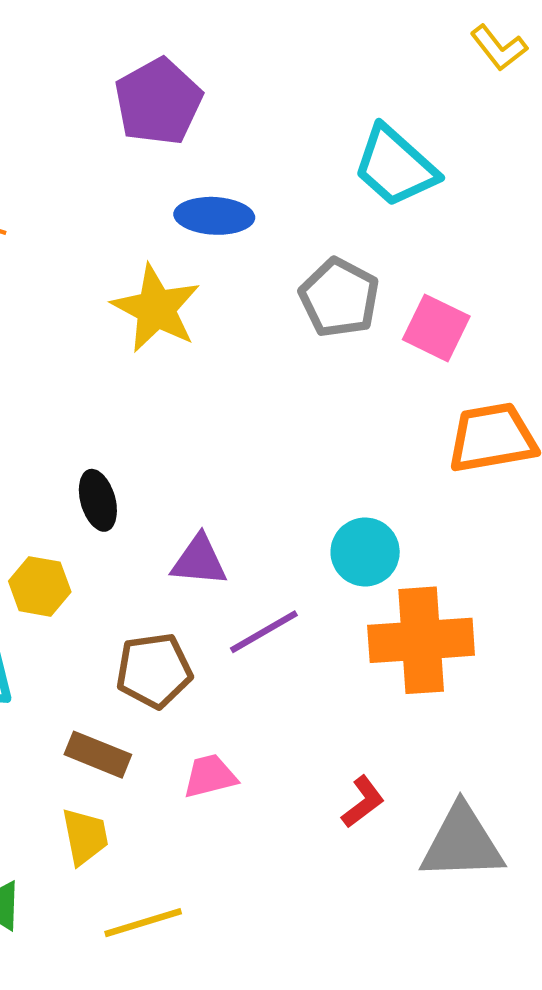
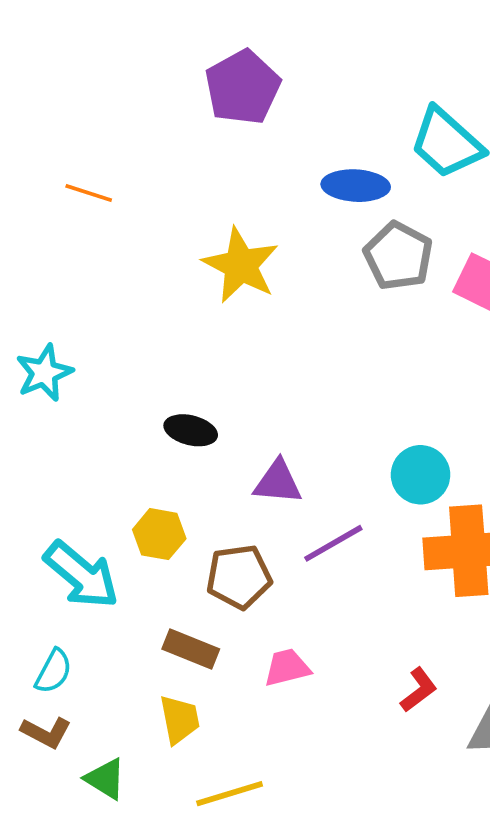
blue ellipse: (214, 216) -> (356, 186), moved
black ellipse: (98, 500) -> (191, 430), turned -60
yellow hexagon: (40, 586) -> (159, 534), moved

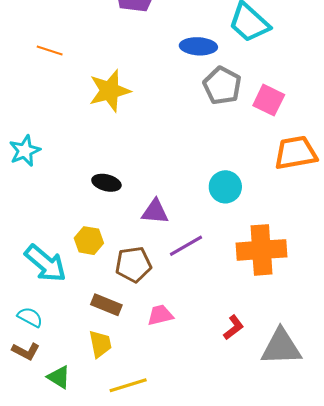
yellow star: (241, 265) -> (110, 91), moved, turned 30
cyan circle: (421, 475) -> (225, 187), moved
cyan semicircle: (53, 671) -> (30, 317), turned -90

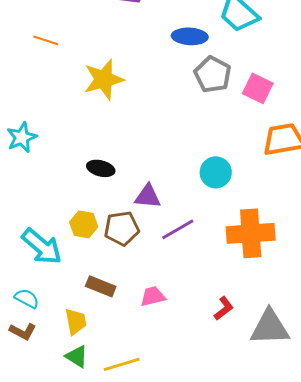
brown pentagon: (133, 264) -> (122, 228), moved
yellow trapezoid: (100, 344) -> (76, 321), moved
green triangle: (59, 377) -> (77, 356), moved

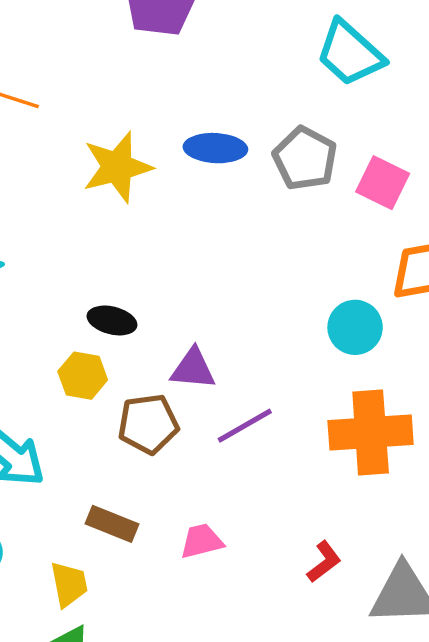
blue ellipse: (190, 36) -> (215, 148), moved
cyan circle: (216, 172) -> (355, 327), moved
yellow hexagon: (84, 224) -> (83, 376), moved

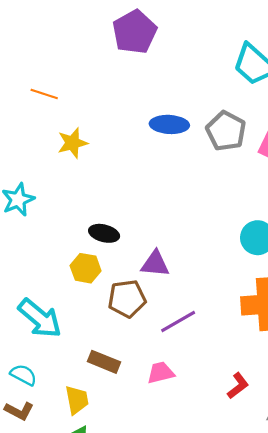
yellow star: (117, 167) -> (72, 143), moved, size x0.7
purple line: (245, 426) -> (178, 322), moved

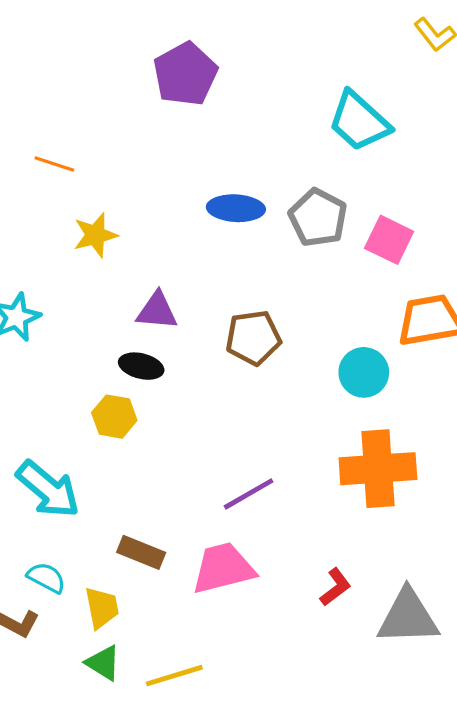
purple triangle: (155, 264) -> (157, 311), moved
brown pentagon: (127, 299) -> (253, 338), moved
pink trapezoid: (161, 373) -> (223, 568), size x1.6
cyan semicircle: (23, 375) -> (46, 578), moved

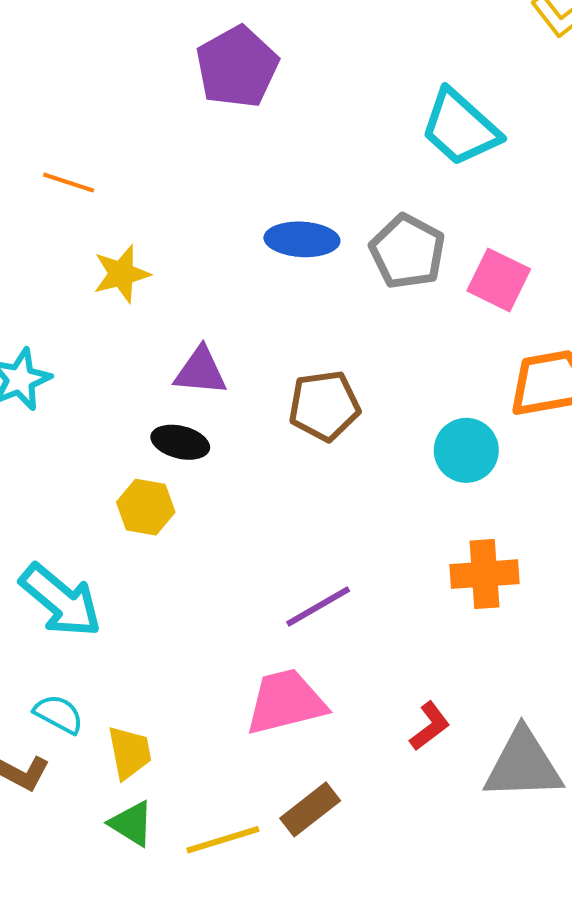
orange cross: (378, 469) -> (485, 574), size x0.7
brown rectangle: (141, 552) -> (310, 809), moved, turned -60

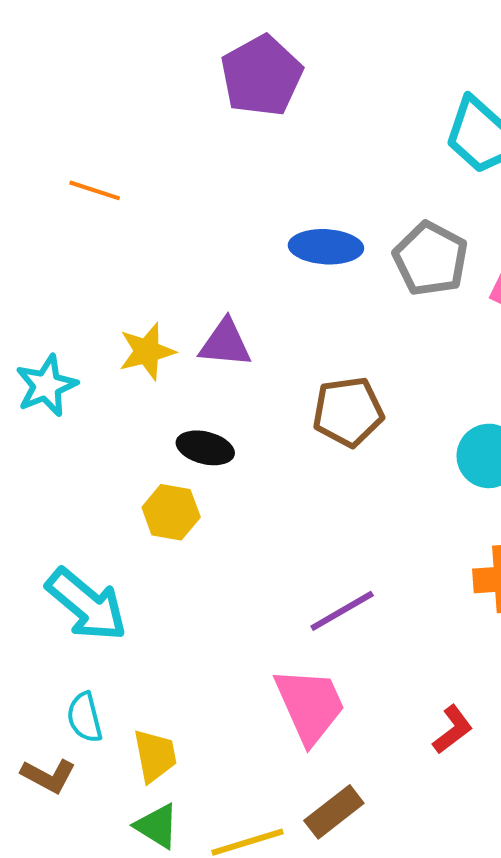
yellow star: (121, 274) -> (147, 351), moved
purple triangle: (201, 371) -> (225, 343), moved
pink trapezoid: (286, 702) -> (310, 705), turned 80
cyan semicircle: (59, 714) -> (85, 717), turned -132

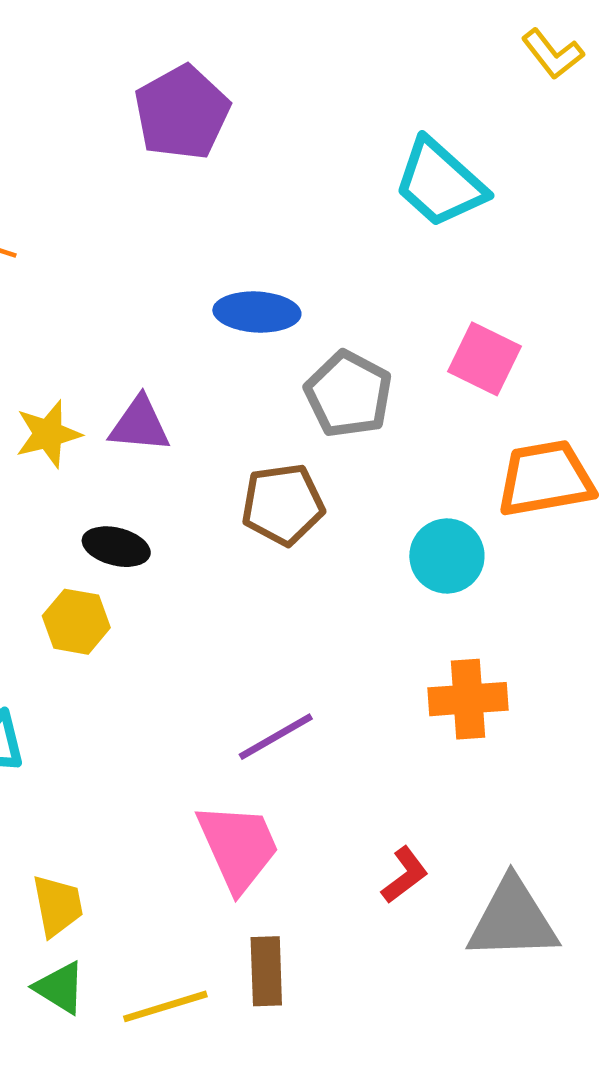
gray pentagon: (431, 259) -> (348, 394), moved
brown rectangle: (334, 812) -> (266, 971), turned -54

